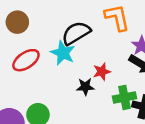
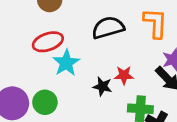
cyan star: (63, 53) -> (66, 63), moved

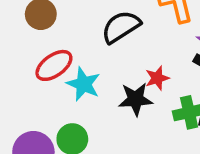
black star: (102, 86) -> (136, 99), size x1.4

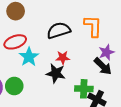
red star: (157, 78) -> (63, 58), moved

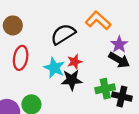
orange L-shape: (93, 26) -> (98, 20), turned -35
red ellipse: (15, 42) -> (21, 58), turned -45
cyan star: (29, 57) -> (54, 68), moved

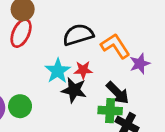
orange L-shape: (98, 20) -> (115, 46), moved
red ellipse: (21, 58) -> (21, 33), moved
black arrow: (119, 60) -> (118, 93), moved

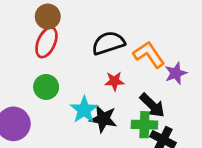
cyan star: (58, 71) -> (84, 110), moved
black star: (74, 90) -> (103, 119), moved
green circle: (20, 106) -> (46, 87), moved

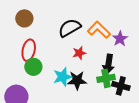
red ellipse: (46, 42) -> (29, 50), moved
black arrow: (152, 105) -> (109, 64), turned 66
cyan star: (84, 110) -> (63, 77), turned 30

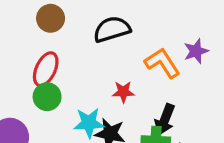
black semicircle: (70, 28) -> (112, 29), moved
purple star: (120, 39) -> (196, 51), moved

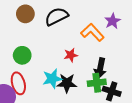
brown circle: (51, 18) -> (25, 14), moved
red ellipse: (46, 69) -> (18, 83), moved, turned -30
green circle: (47, 97) -> (22, 55), moved

